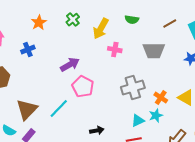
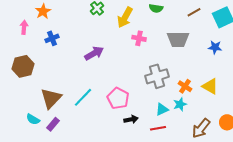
orange star: (39, 23) -> (43, 11), moved
pink pentagon: (83, 87) -> (118, 98), moved
black arrow: (97, 131) -> (131, 119), moved

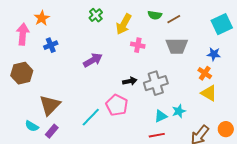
brown line: (194, 12) -> (174, 19), moved
pink arrow: (24, 27) -> (23, 34), size x1.5
orange cross: (185, 86) -> (205, 73), moved
cyan line: (83, 97) -> (91, 117), moved
black arrow: (131, 119) -> (130, 81), moved

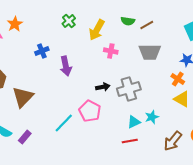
blue cross: (51, 45) -> (42, 51), moved
purple arrow: (93, 60) -> (66, 66), turned 108
brown triangle: (50, 105) -> (23, 97), moved

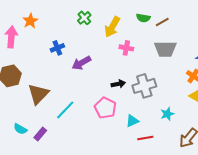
purple arrow: (66, 66) -> (81, 63), turned 72
cyan triangle: (134, 122) -> (132, 121), moved
cyan line: (64, 123) -> (65, 110), moved

